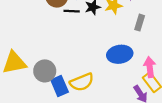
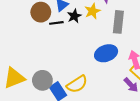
gray rectangle: (140, 23) -> (118, 22), size x1.5

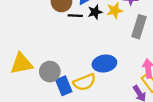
blue ellipse: (106, 53) -> (104, 63), moved

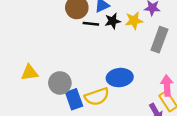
yellow triangle: (21, 64) -> (30, 73), size x0.7

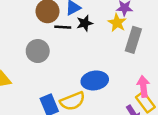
yellow star: (134, 21) -> (117, 23), moved, turned -30
gray circle: (60, 83) -> (38, 51), moved

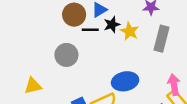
yellow star: (117, 23) -> (130, 31), moved

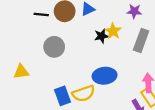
black star: (112, 25) -> (101, 36), moved
black line: (90, 30) -> (41, 15), moved

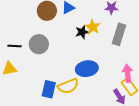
black line: (41, 15) -> (15, 46), moved
blue rectangle: (62, 96) -> (49, 89), turned 36

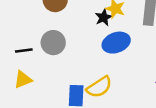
blue ellipse: (87, 69) -> (116, 43), moved

